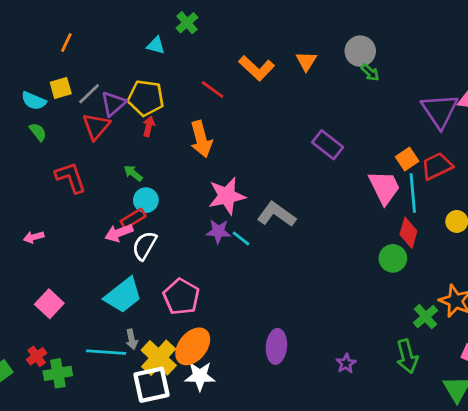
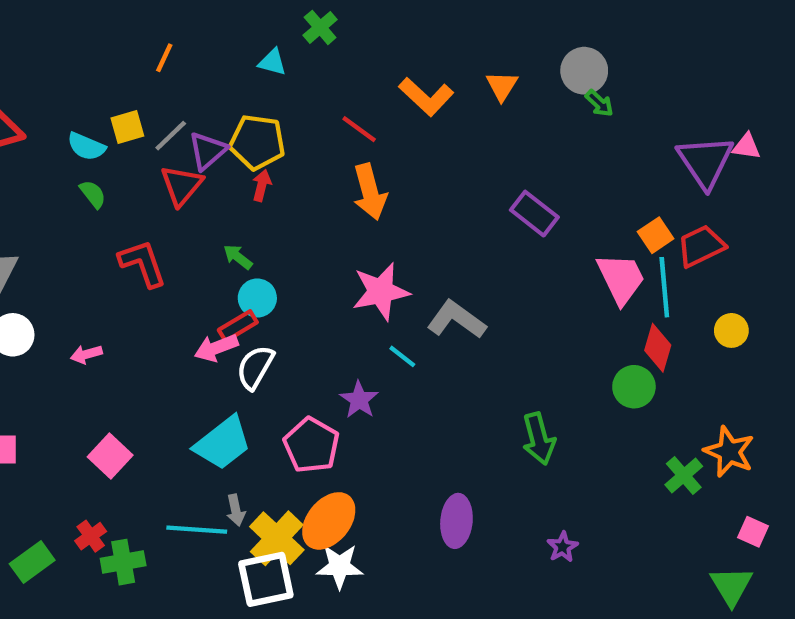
orange line: (66, 43) -> (164, 58), moved
orange arrow: (201, 139) -> (370, 192), moved
purple star: (218, 231) -> (359, 400), moved, turned 30
green arrow: (407, 356) -> (539, 439), moved

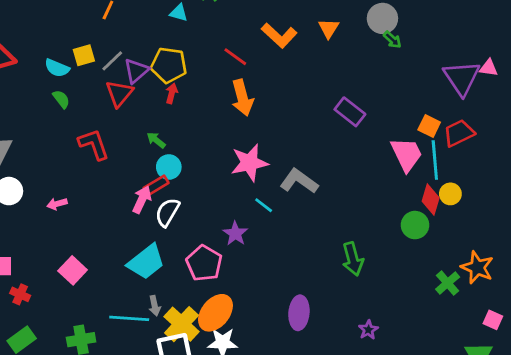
orange square: (656, 235) -> (429, 126), turned -30
yellow circle: (731, 330) -> (450, 194), moved
pink arrow: (216, 348) -> (142, 200), turned 136
red cross: (91, 536) -> (20, 294), moved, turned -30

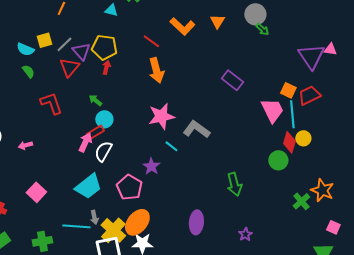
purple triangle: (136, 71) -> (81, 51), turned -30

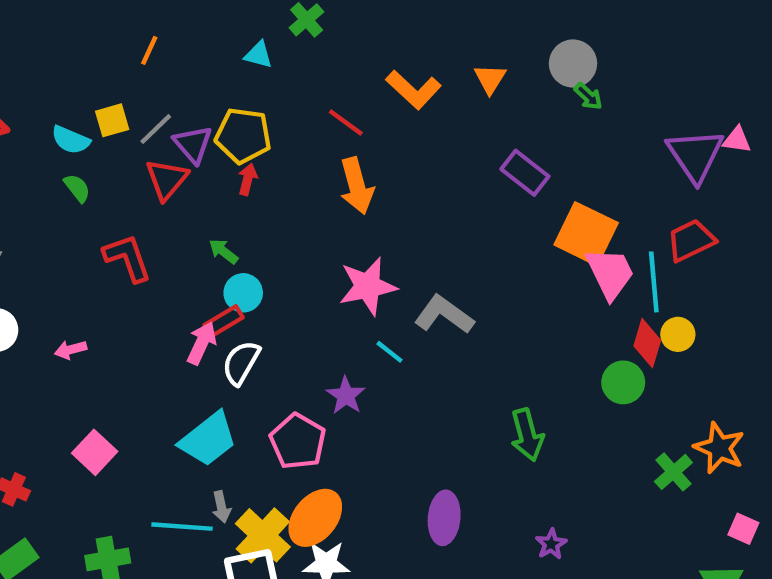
purple rectangle: (232, 80) -> (525, 173), moved
orange square: (288, 90) -> (586, 234), moved, size x1.8

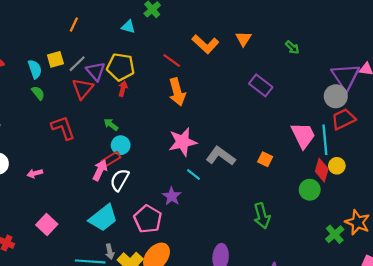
gray circle: (573, 63) -> (336, 96), moved
cyan semicircle: (71, 140) -> (35, 69), turned -132
orange square: (586, 234) -> (265, 159), moved, size x0.5

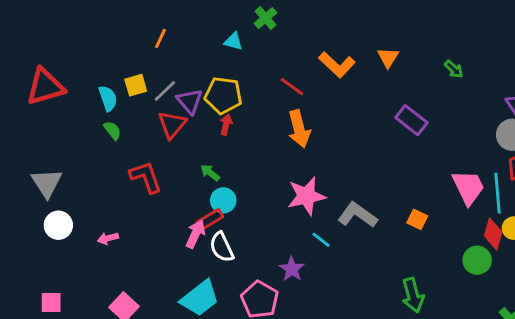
white semicircle: (120, 180) -> (222, 247), turned -55

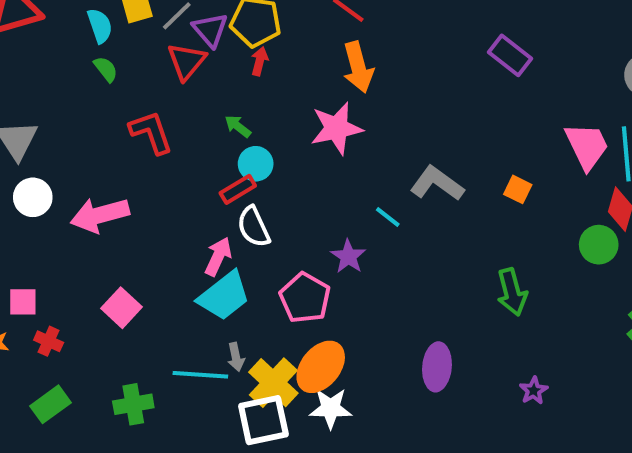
pink star: (306, 196) -> (336, 128), moved
pink arrow: (195, 234) -> (218, 256), moved
pink arrow: (108, 238) -> (100, 215), size x2.0

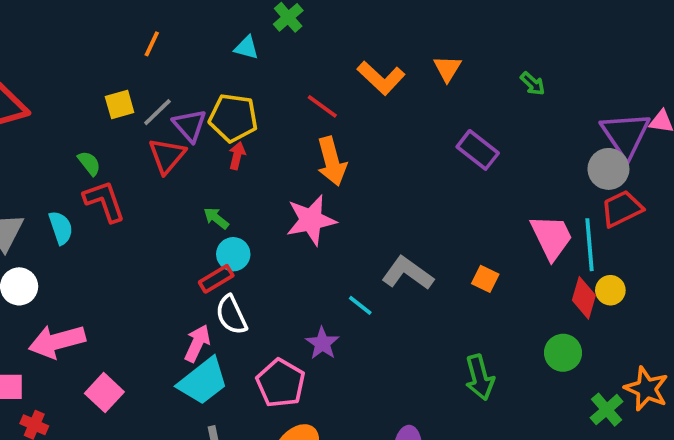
cyan semicircle: (100, 26) -> (61, 228), moved
red L-shape: (151, 132) -> (104, 201), moved
pink arrow: (100, 215) -> (57, 341), moved
green circle: (599, 245) -> (563, 353), moved

